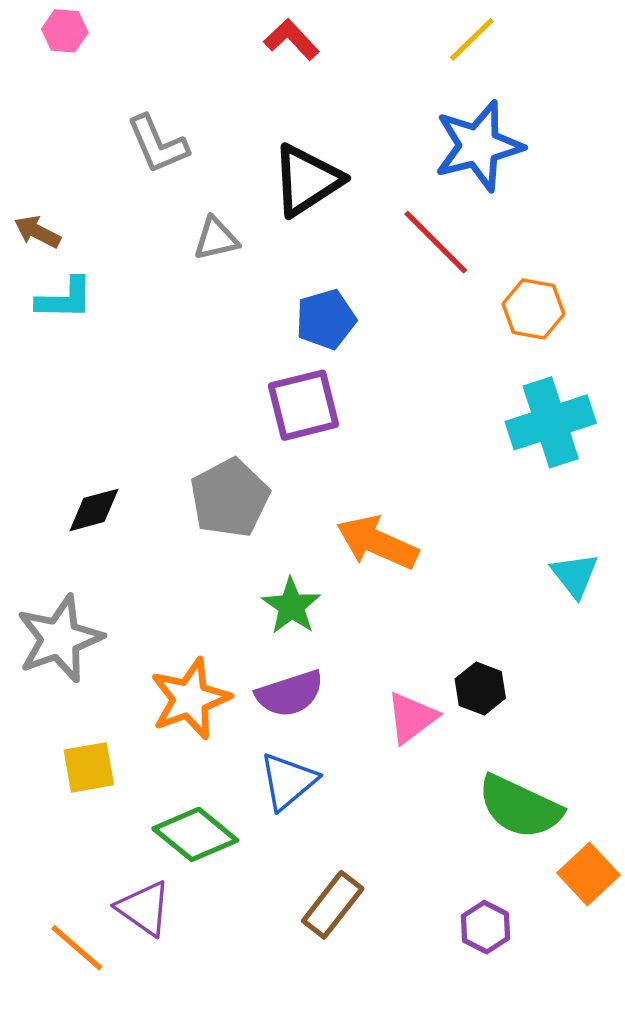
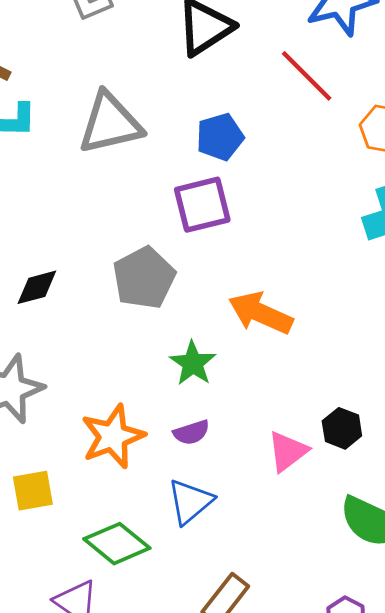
gray triangle: (216, 239) -> (110, 123), moved, size x1.8
purple semicircle: (290, 694) -> (191, 432), size x0.7

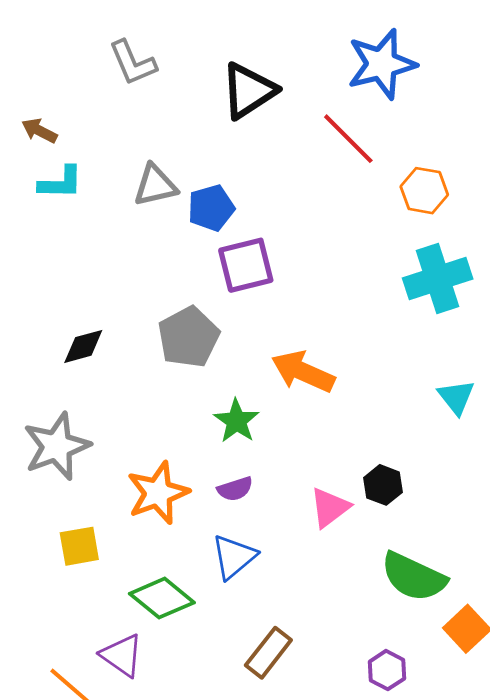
gray triangle: (110, 123) -> (155, 185), size x0.7
blue pentagon: (220, 137) -> (211, 208), moved

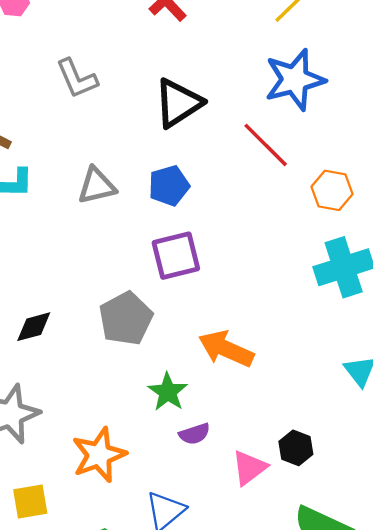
blue pentagon: (211, 208) -> (169, 186), moved
purple semicircle: (235, 489) -> (195, 434), moved

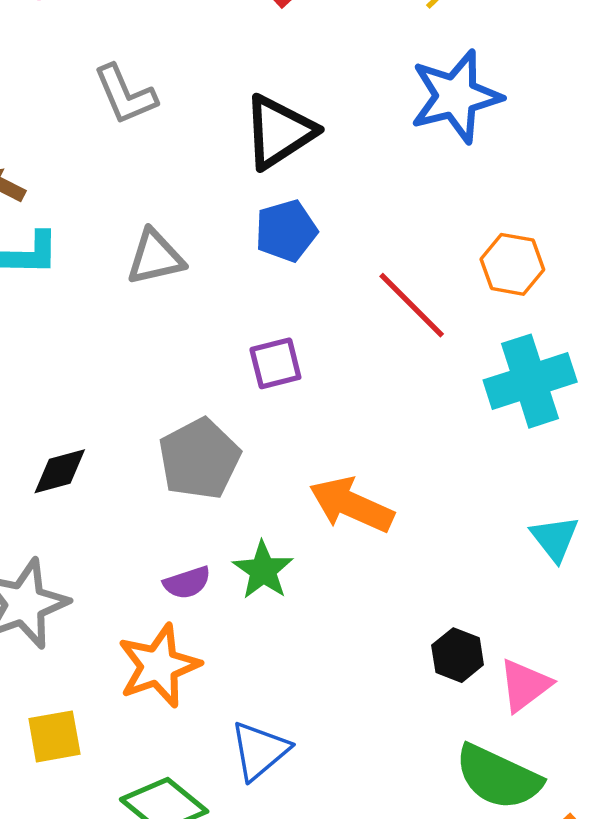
red line: (266, 145) -> (412, 305), moved
blue pentagon: (169, 186) -> (286, 231), moved
purple square: (176, 256) -> (275, 363), size x0.7
purple semicircle: (195, 434) -> (187, 583), moved
pink triangle: (249, 468) -> (525, 685), moved

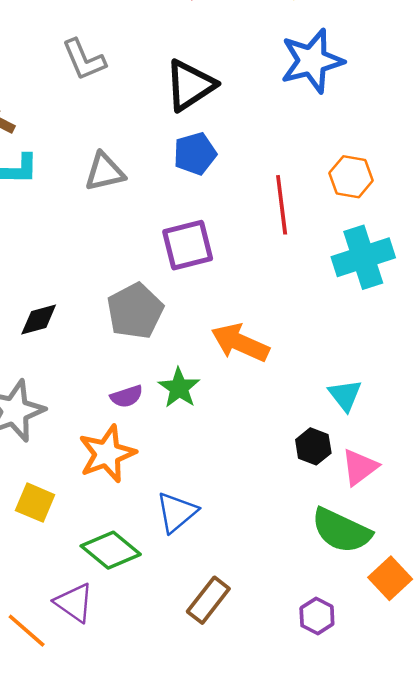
red line: (412, 305) -> (282, 205), turned 38
purple square: (275, 363) -> (188, 245), size x1.4
cyan triangle: (555, 538) -> (345, 395), moved
yellow square: (54, 736) -> (35, 503), turned 33

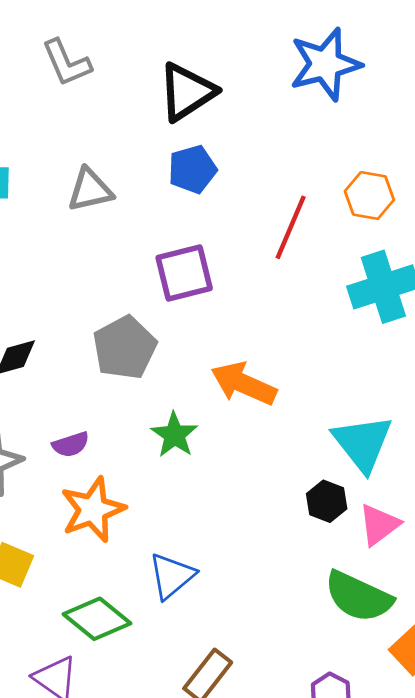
red line: (282, 205) -> (291, 227), turned 30
cyan triangle: (345, 395) -> (363, 443), size x1.6
purple semicircle: (127, 396) -> (71, 444), moved

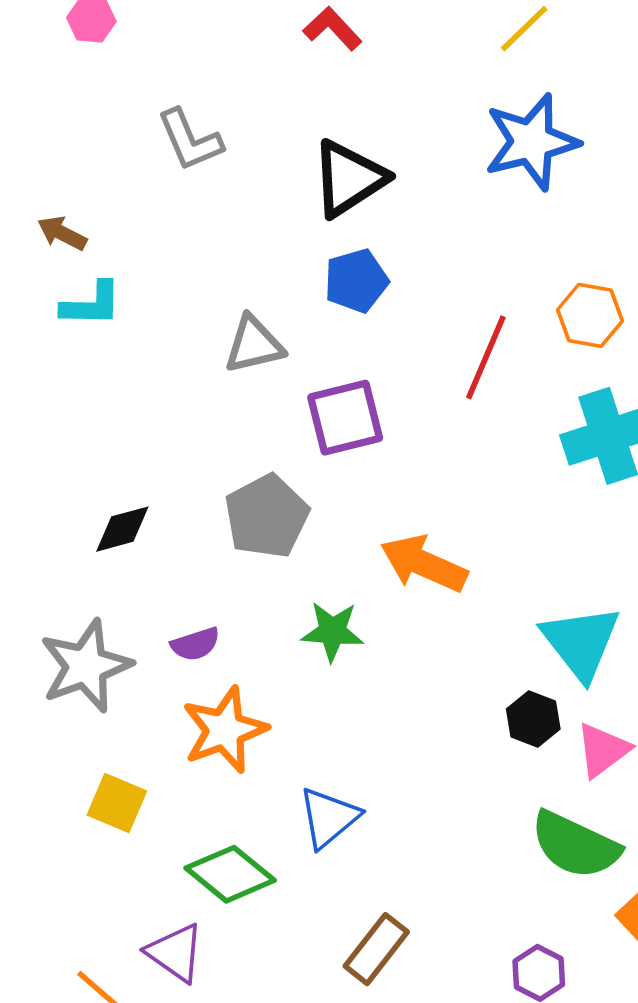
gray triangle: (90, 190) -> (254, 345), moved
green star: (174, 435) -> (332, 631), turned -30

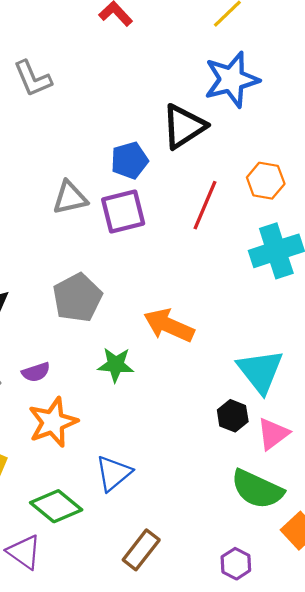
black triangle: (349, 178) -> (184, 126), moved
purple square: (345, 418) -> (123, 212), moved

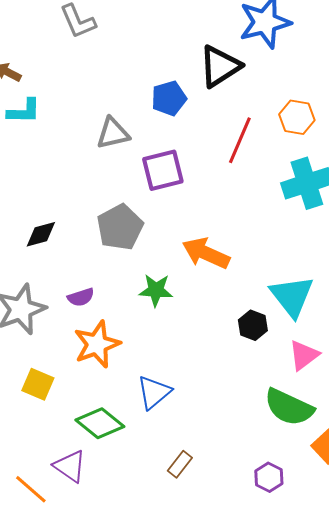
purple square: (123, 212) -> (163, 170), moved
black hexagon: (233, 416) -> (253, 325), moved
brown rectangle: (141, 550) -> (180, 464), size x0.7

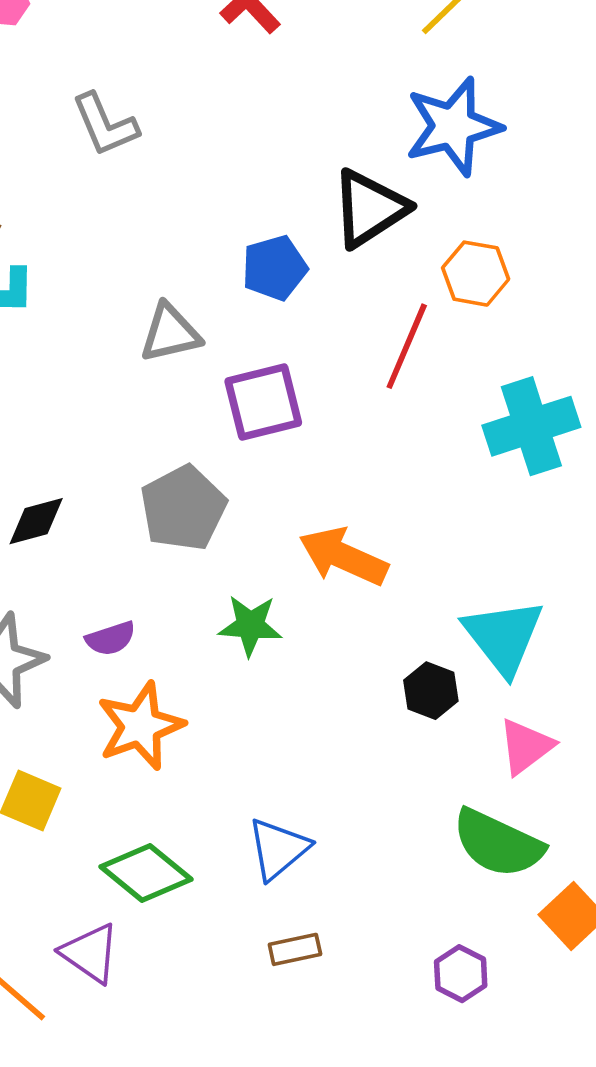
orange hexagon: (297, 117) -> (476, 274), moved
blue triangle: (154, 392) -> (278, 849), moved
brown rectangle: (180, 464) -> (295, 949), turned 40

